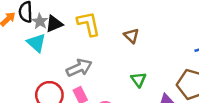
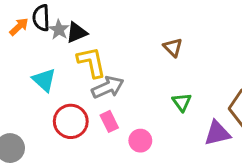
yellow L-shape: (89, 24) -> (91, 62), moved
cyan triangle: (36, 43) -> (44, 80), moved

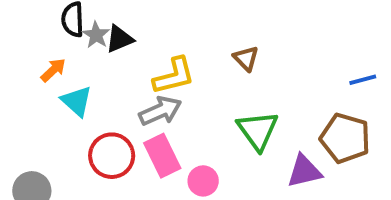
orange arrow: (19, 27) -> (53, 70), moved
yellow L-shape: (91, 62) -> (174, 76), moved, turned 88
green triangle: (182, 102) -> (258, 130), size x1.6
pink rectangle: (109, 121) -> (162, 156), size x1.5

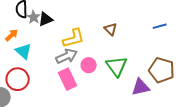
blue line: (363, 80) -> (160, 26), moved
red circle: (112, 156) -> (18, 79), moved
pink circle: (203, 181) -> (89, 65), moved

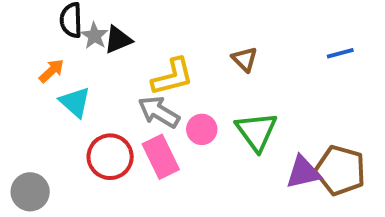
gray arrow: (67, 56) -> (159, 112), turned -125
brown pentagon: (162, 70) -> (340, 170), moved
red circle: (18, 79) -> (110, 157), moved

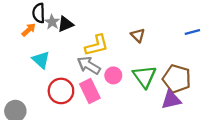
orange arrow: (52, 71) -> (29, 30), moved
brown pentagon: (340, 170) -> (177, 79), moved

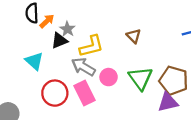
gray star: (52, 22) -> (67, 29), moved
black triangle: (65, 24) -> (59, 41), moved
orange arrow: (29, 30) -> (47, 21), moved

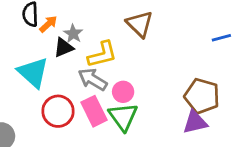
brown triangle: (134, 36) -> (140, 24), moved, size x1.5
cyan triangle: (34, 61) -> (33, 72), size x1.4
green triangle: (140, 78) -> (123, 117), moved

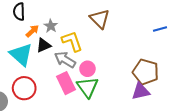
orange arrow: (48, 24) -> (32, 31), moved
black triangle: (64, 48) -> (44, 45), moved
yellow L-shape: (102, 54) -> (72, 41), turned -95
red circle: (58, 111) -> (24, 88), moved

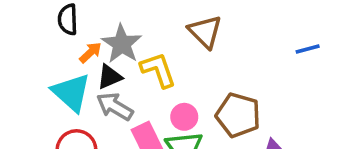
gray star: (51, 26) -> (122, 44), size x1.6
gray arrow: (65, 60) -> (115, 106), moved
brown pentagon: (146, 72) -> (238, 115), moved

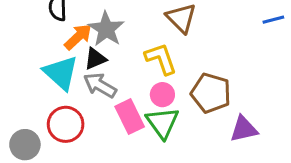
blue line: (308, 49) -> (273, 20), moved
orange arrow: (90, 52) -> (78, 37), size x1.4
yellow L-shape: (158, 70) -> (161, 59), moved

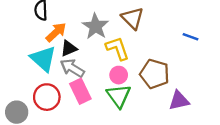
blue line: (273, 20) -> (190, 37), moved, turned 35
gray star: (106, 29) -> (95, 26), moved
pink rectangle: (130, 117) -> (80, 91), moved

